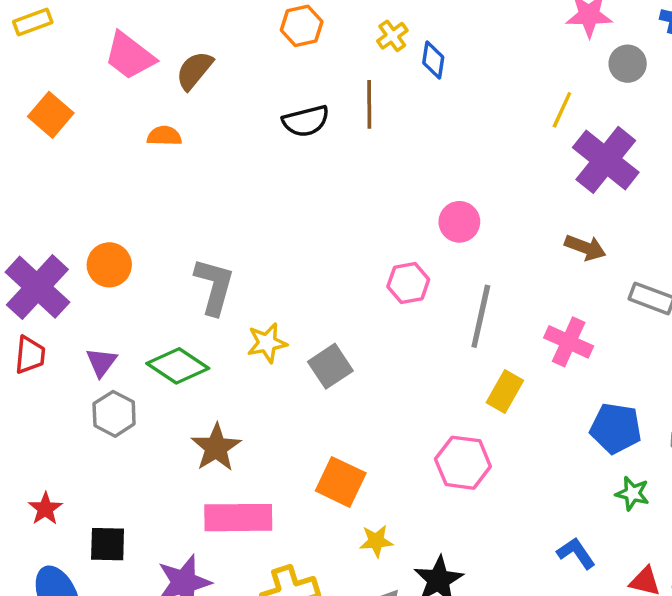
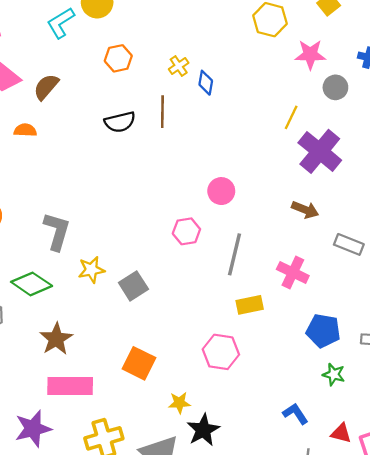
yellow rectangle: (505, 392) -> (250, 305), turned 48
yellow star: (376, 541) -> (179, 403), moved

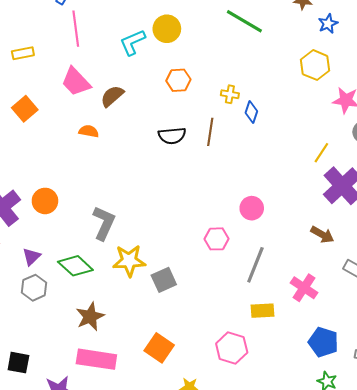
yellow cross: (179, 66) -> (230, 94), turned 36
yellow star: (91, 270) -> (129, 261), size x1.4

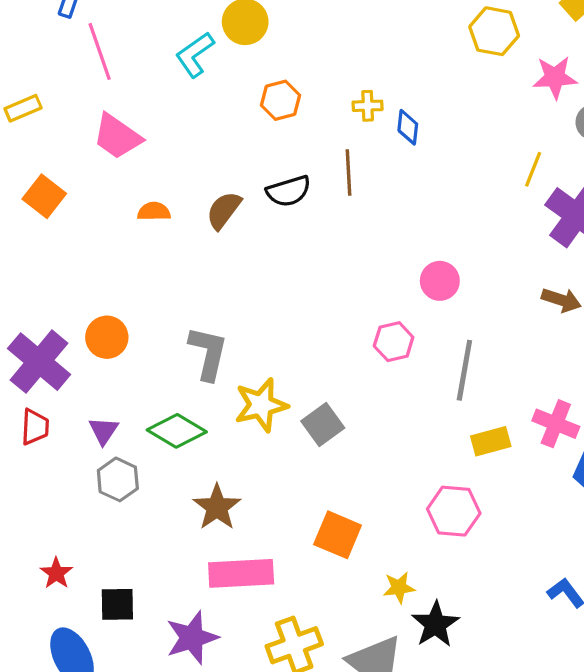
brown semicircle: (112, 96) -> (224, 210), moved
pink cross: (304, 288) -> (556, 424), moved

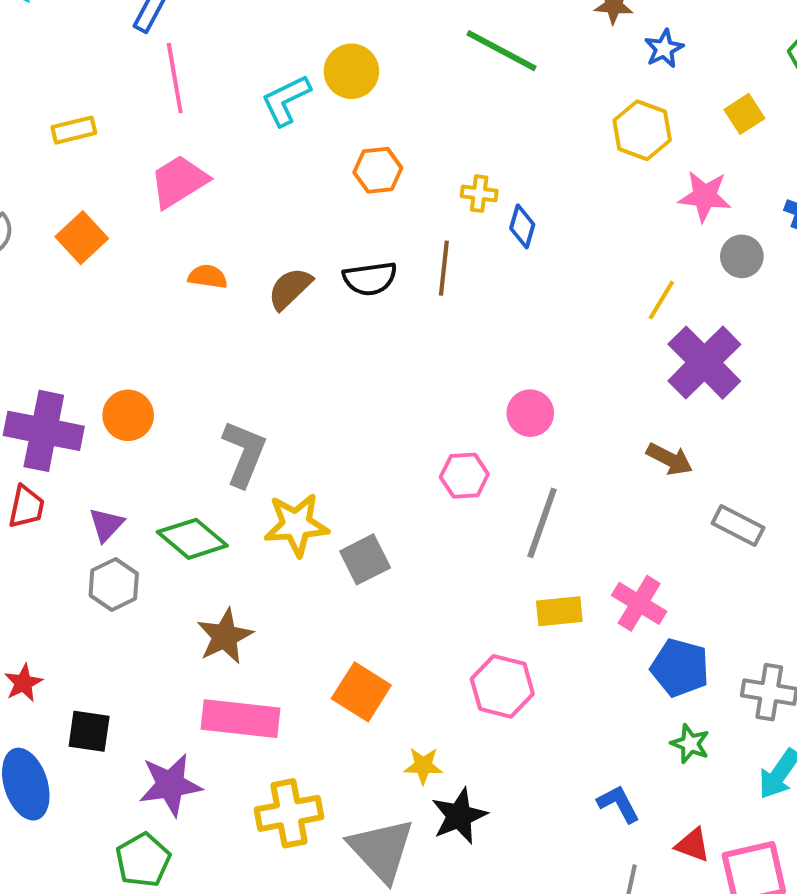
pink trapezoid: (117, 136) -> (179, 181), turned 104
purple cross: (39, 362) -> (44, 431), turned -38

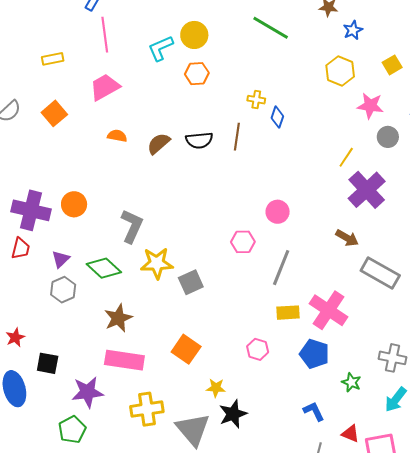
orange hexagon: (378, 170) -> (197, 74), moved
gray rectangle: (738, 525) -> (380, 273), size x1.5
pink cross: (639, 603) -> (329, 310), size x1.4
blue pentagon: (680, 668) -> (314, 354), moved
pink hexagon: (502, 686) -> (258, 349), size x0.7

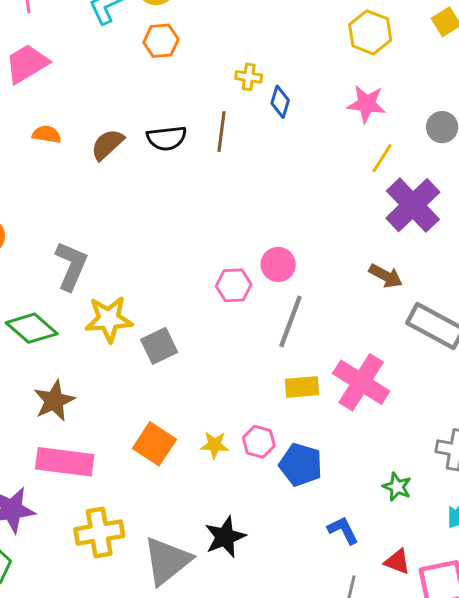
pink star: (370, 106) -> (366, 104), moved
pink circle: (278, 212) -> (278, 264), moved
blue pentagon: (314, 354) -> (301, 465), moved
yellow star: (216, 388) -> (214, 445), moved
gray triangle: (193, 429) -> (167, 561), turned 33

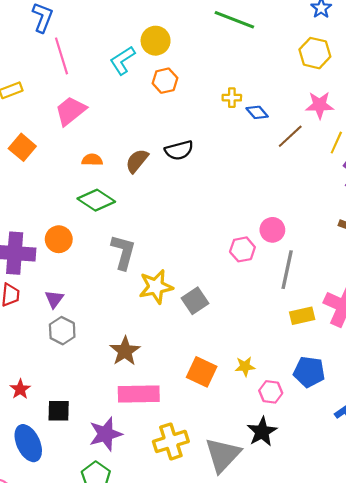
blue diamond: (280, 102) -> (257, 112), turned -50
brown line: (222, 132) -> (290, 136), moved, turned 48
green diamond: (32, 328) -> (96, 200), moved
pink hexagon: (259, 442) -> (271, 392), moved

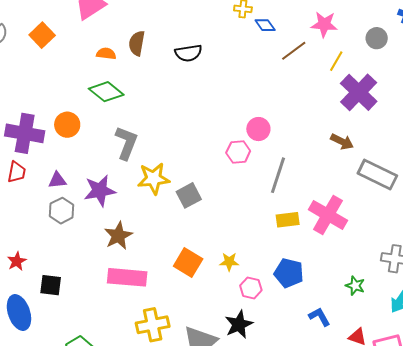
brown semicircle: (137, 161) -> (137, 43), moved, turned -35
pink circle: (272, 230) -> (258, 129), moved
purple triangle: (54, 299) -> (57, 180), turned 42
purple star: (106, 434) -> (100, 191), moved

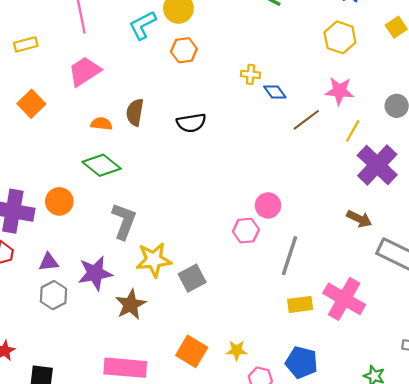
brown star: (118, 236) -> (131, 305), moved

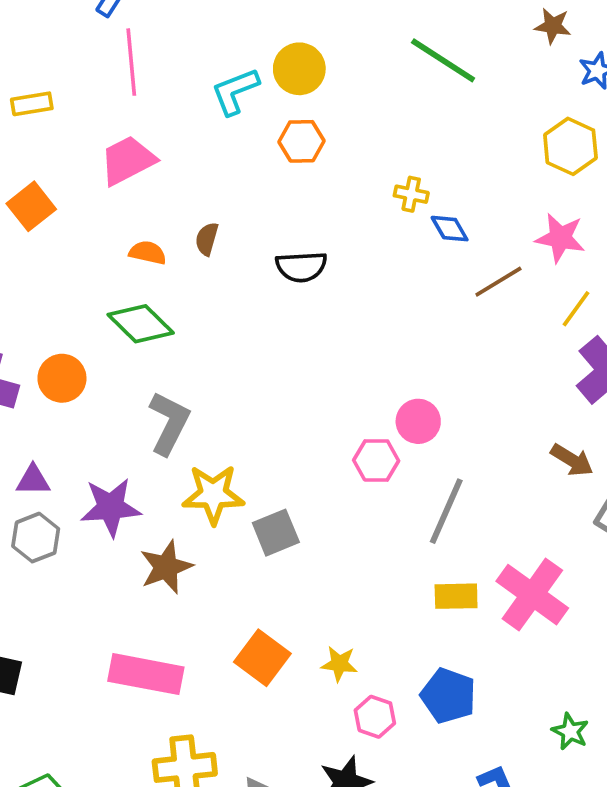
brown semicircle: (135, 112) -> (207, 239), size x0.7

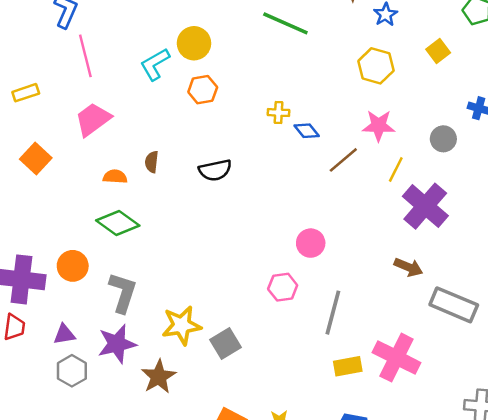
pink circle: (418, 421) -> (311, 243), moved
gray L-shape: (169, 423) -> (123, 293), moved

